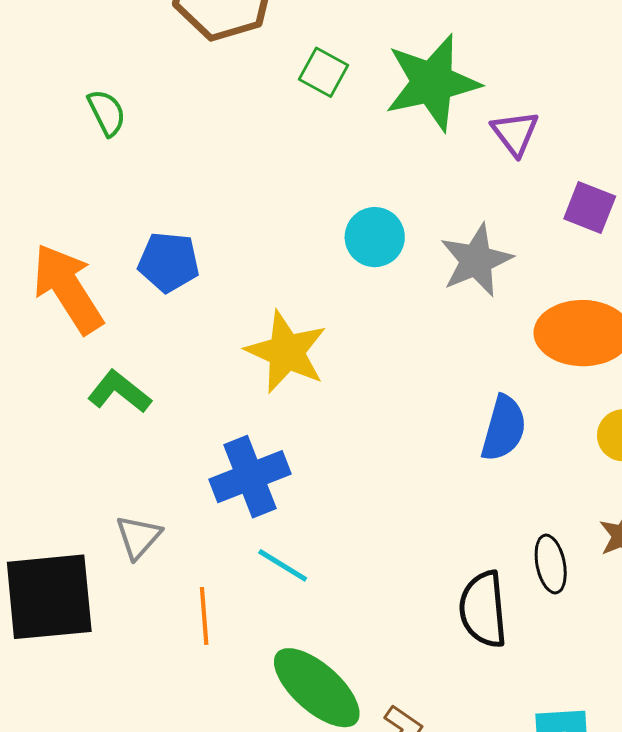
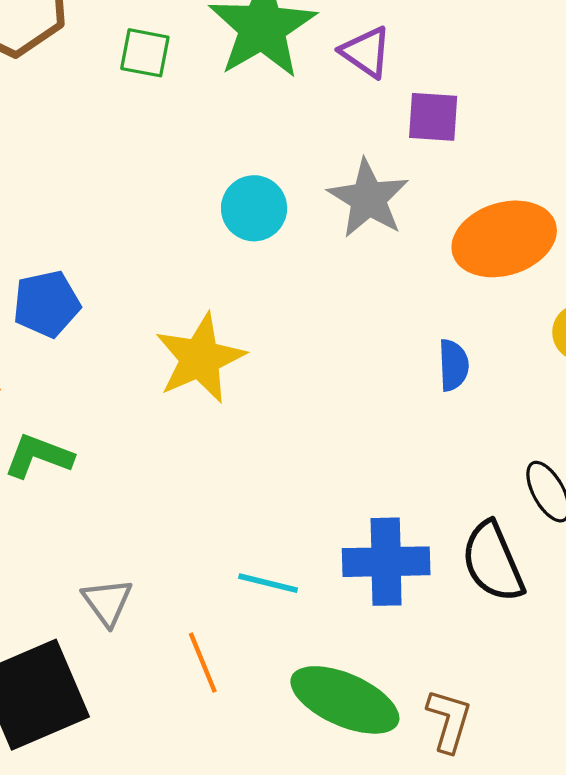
purple square: (590, 208) -> (433, 117), moved
yellow star: (286, 352) -> (200, 358), turned -30
blue semicircle: (504, 428) -> (453, 365), size x0.7
blue cross: (250, 477) -> (386, 562), moved, turned 38

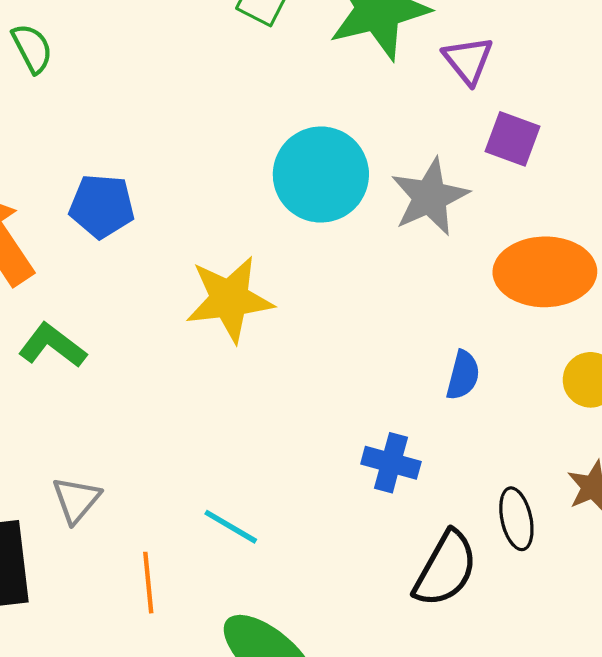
cyan circle: (254, 208) -> (321, 175), size x1.5
blue cross: (386, 562) -> (391, 463), moved, size x0.7
black semicircle: (493, 562) -> (446, 569), turned -144

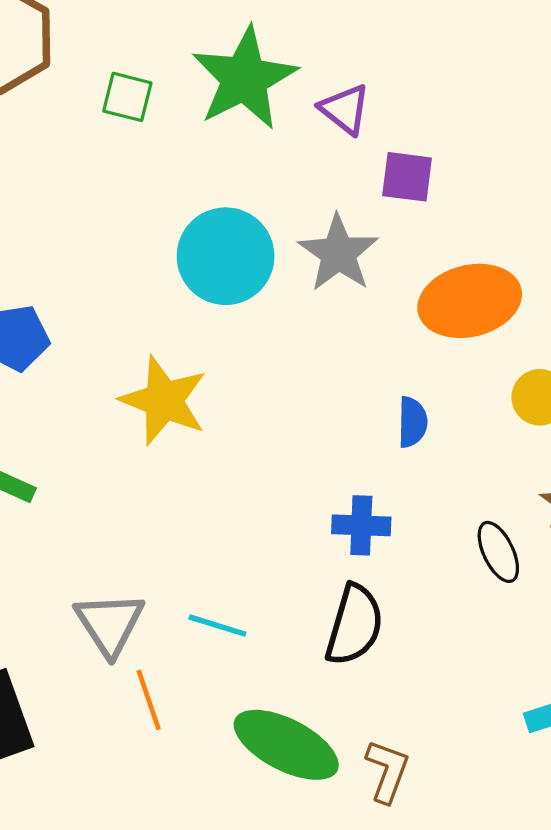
yellow star: (229, 299) -> (164, 401), turned -30
gray triangle: (76, 500) -> (110, 624), moved, size x1.4
black semicircle: (446, 569) -> (354, 625), moved

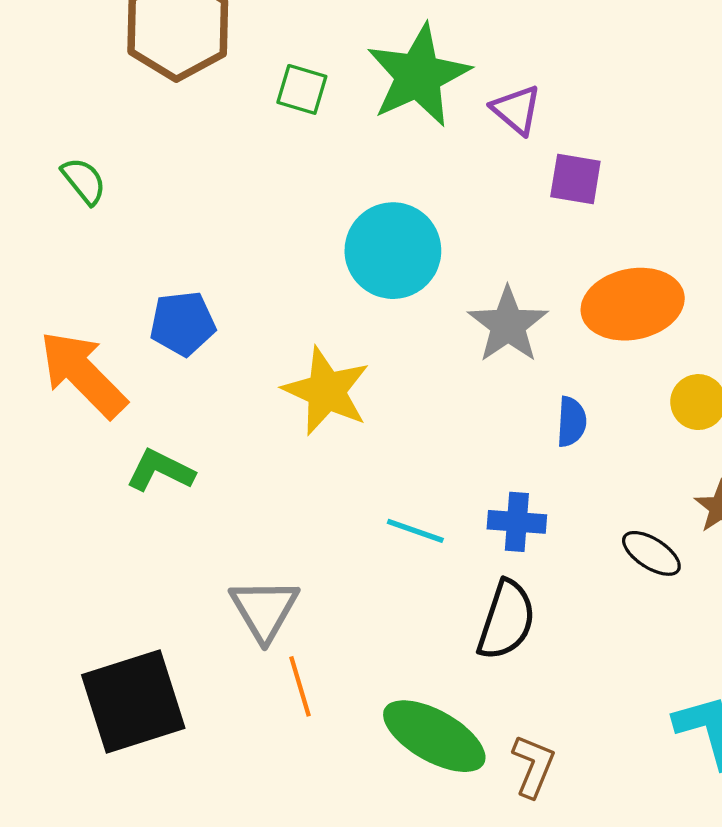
gray star: (338, 253) -> (508, 325), moved
black ellipse: (498, 552) -> (651, 553), turned -34
cyan line: (217, 626) -> (415, 531), moved

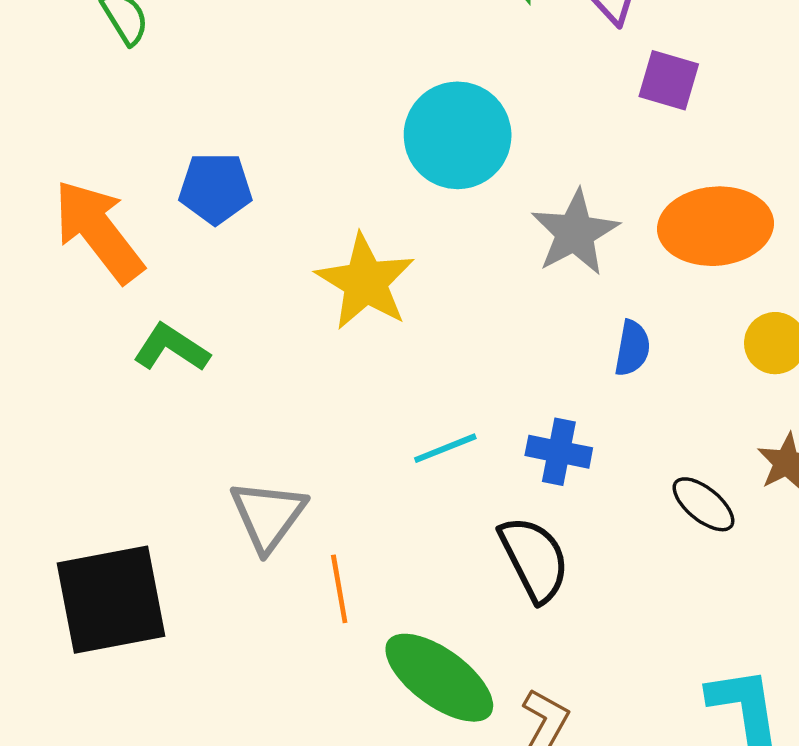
cyan line: (415, 531) -> (445, 448), turned -48
black semicircle: (506, 620) -> (534, 559), turned -52
orange line: (300, 686) -> (339, 589), moved

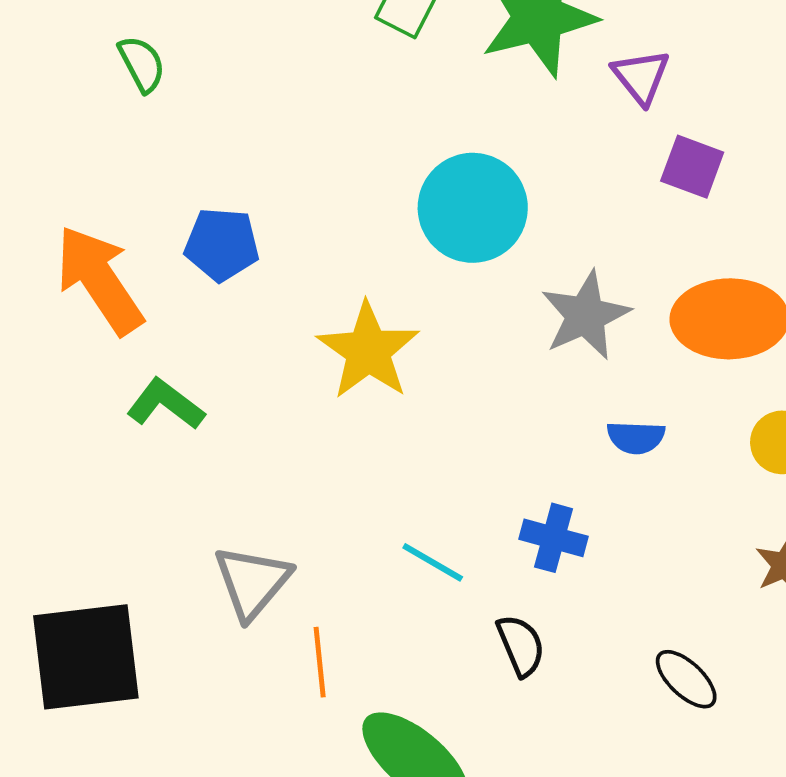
blue semicircle: (632, 348) -> (636, 437), turned 78
cyan line: (445, 448) -> (433, 562), moved, turned 48
black ellipse: (703, 504) -> (686, 679), moved
black semicircle: (534, 559) -> (521, 645), size x0.7

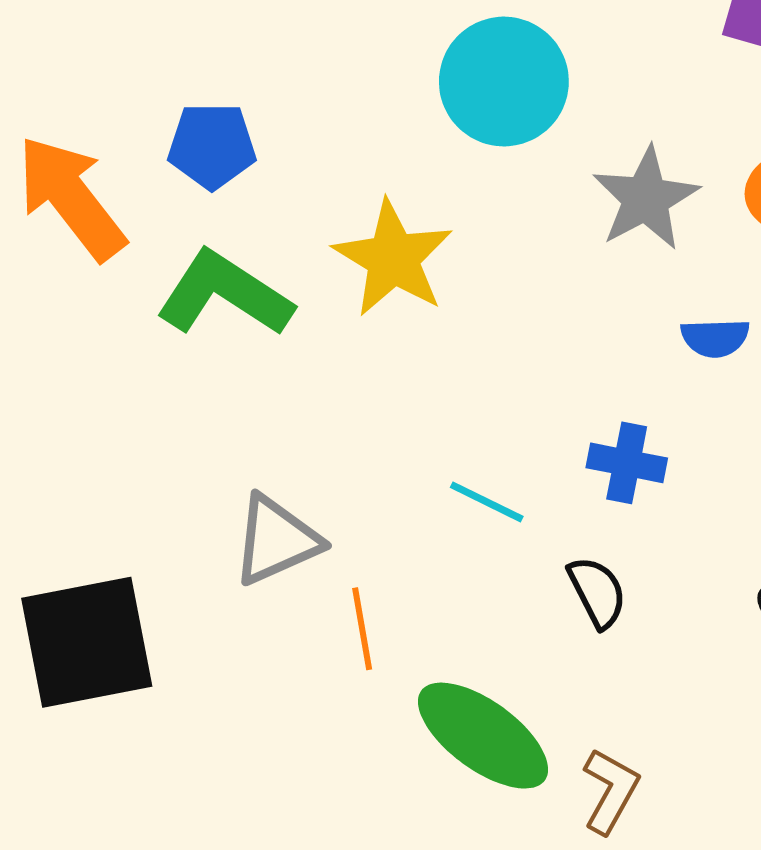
green L-shape: (165, 404) -> (224, 294), moved, size x1.5
gray triangle: (252, 582) -> (276, 540), turned 30

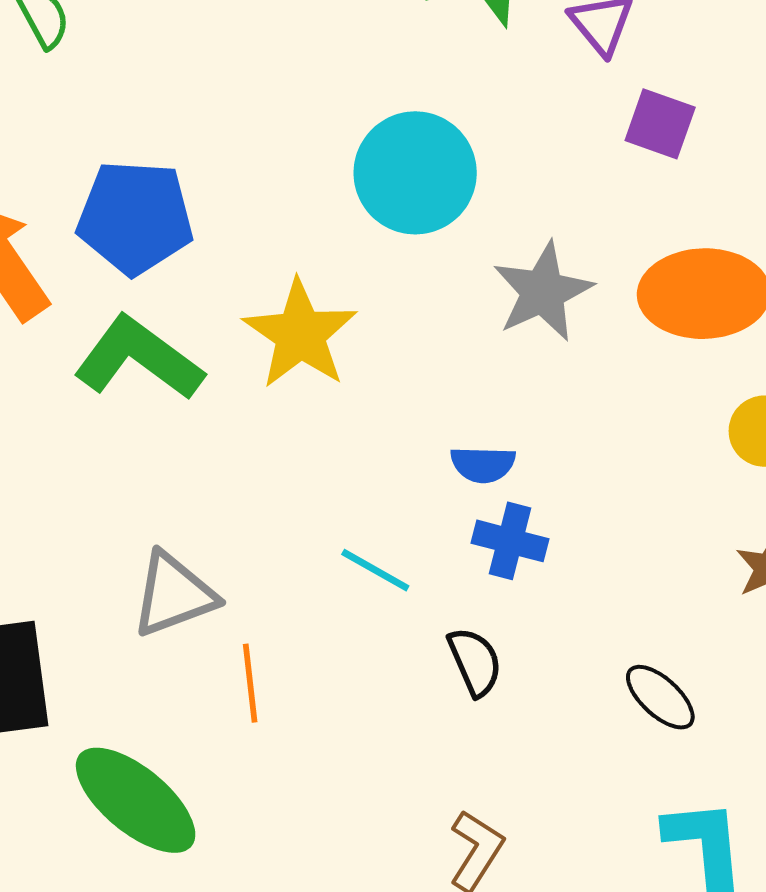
blue pentagon: (212, 146) -> (135, 217), size x1.4
blue semicircle: (715, 338) -> (483, 464), moved
green ellipse: (483, 736) -> (136, 800), moved

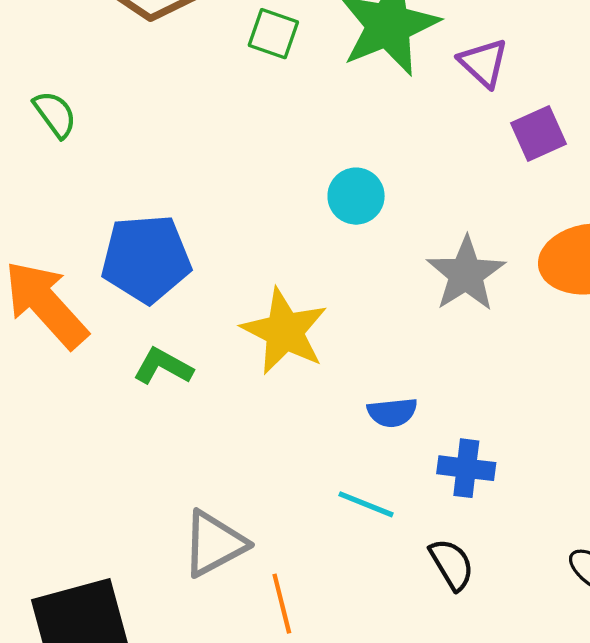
purple square: (660, 124) -> (539, 133), turned -36
cyan circle: (415, 173) -> (356, 196), size x0.6
green L-shape: (139, 358) -> (163, 366), size x0.6
blue semicircle: (483, 464) -> (392, 412), moved

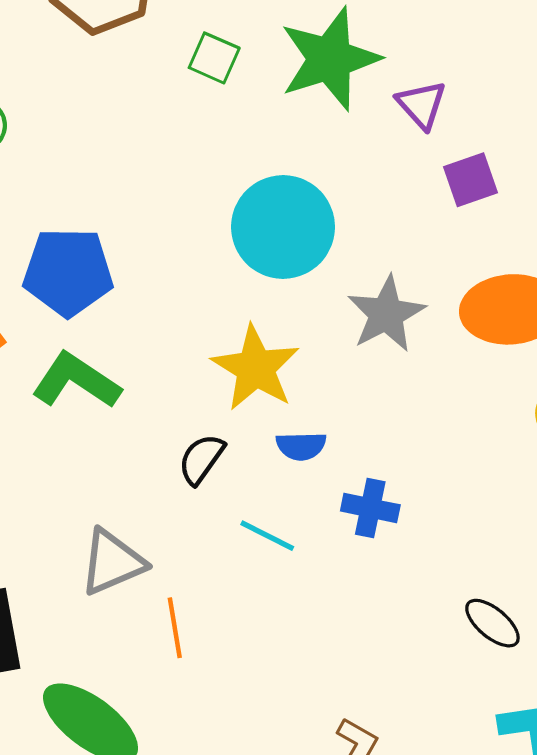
cyan circle: (356, 196) -> (283, 227), size x1.8
yellow star: (284, 331) -> (256, 368), moved
green L-shape: (163, 366) -> (76, 381), size x1.5
black semicircle: (452, 564) -> (201, 459), moved, turned -118

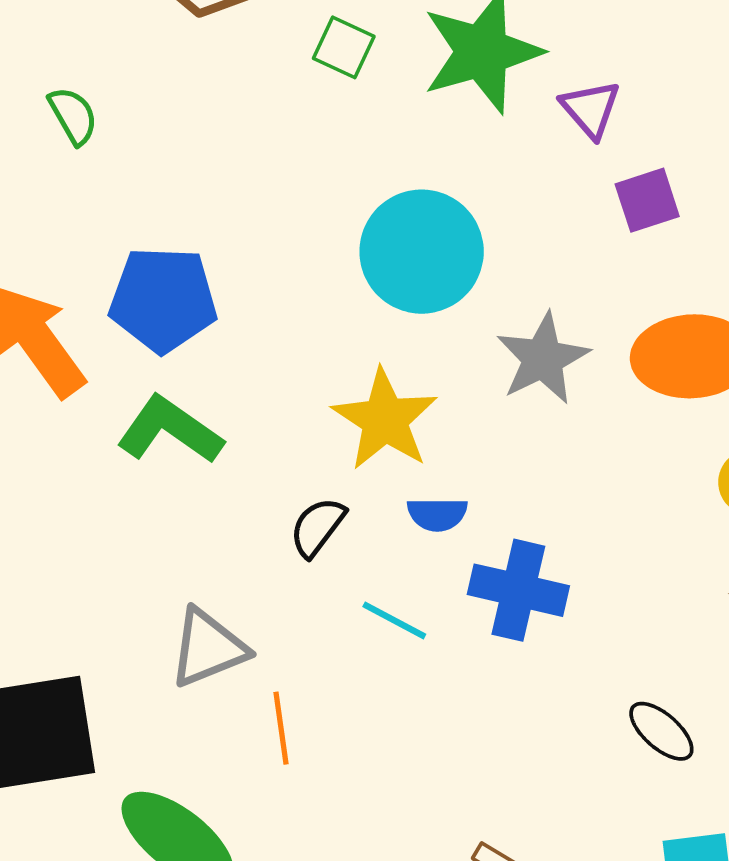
blue cross: (370, 508) -> (518, 590), size x1.4

